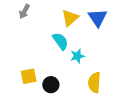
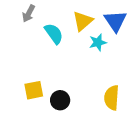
cyan semicircle: (60, 41) -> (54, 34), moved
cyan star: (77, 56) -> (98, 42), moved

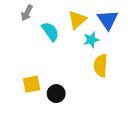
yellow semicircle: (112, 98) -> (101, 65), moved

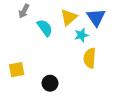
yellow square: (32, 84) -> (17, 70), moved

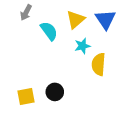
cyan star: (81, 35) -> (82, 46), moved
yellow square: (17, 70) -> (26, 97), moved

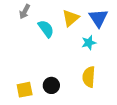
cyan star: (82, 46) -> (89, 43), moved
yellow semicircle: (99, 64) -> (89, 77), moved

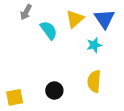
yellow square: (25, 90) -> (15, 97), moved

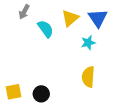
black circle: (54, 91) -> (41, 94), moved

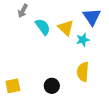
yellow triangle: (70, 18) -> (66, 28), moved, turned -36
black circle: (41, 94) -> (52, 86), moved

